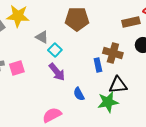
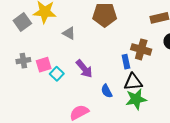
cyan square: (55, 50) -> (57, 74), moved
black triangle: (118, 85) -> (133, 82), moved

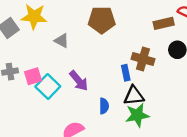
cyan square: (57, 74) -> (48, 86), size x1.5
blue semicircle: (107, 91) -> (104, 106), turned -152

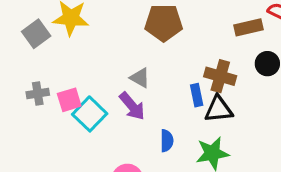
gray triangle: (62, 41) -> (140, 78), moved
black triangle: (134, 96) -> (219, 109), moved

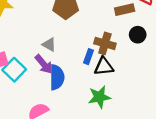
blue rectangle: (197, 95) -> (89, 57), turned 32
blue semicircle: (167, 141) -> (57, 77), moved, size x1.6

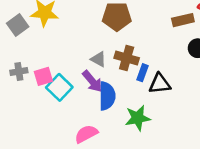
brown cross: (105, 43) -> (127, 58), moved
green star: (99, 97) -> (138, 118), moved

